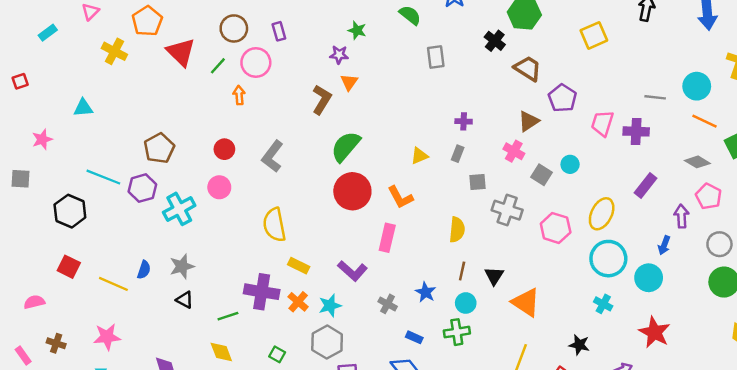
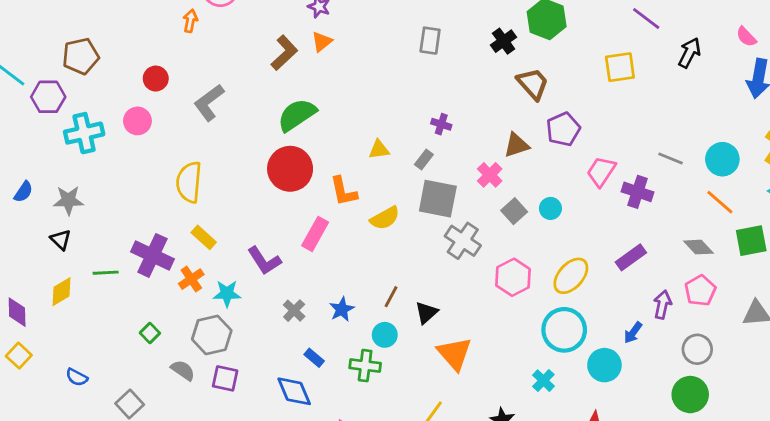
gray square: (478, 182) -> (438, 199), size x1.8
yellow semicircle: (457, 230) -> (385, 218), moved, turned 40
yellow diamond: (221, 352) -> (61, 292), moved, turned 65

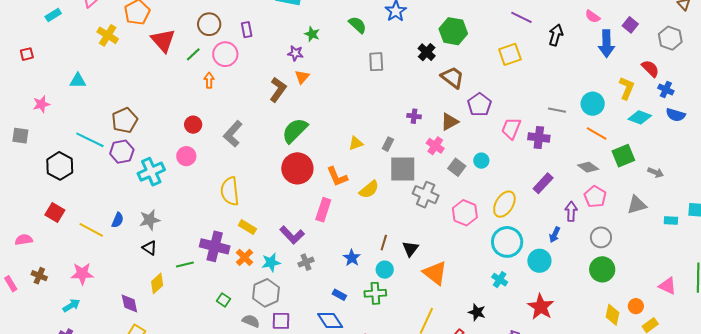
brown pentagon: (81, 56) -> (125, 120), moved
purple cross: (441, 124) -> (414, 116), moved
gray cross: (294, 311) -> (306, 262), moved, turned 35

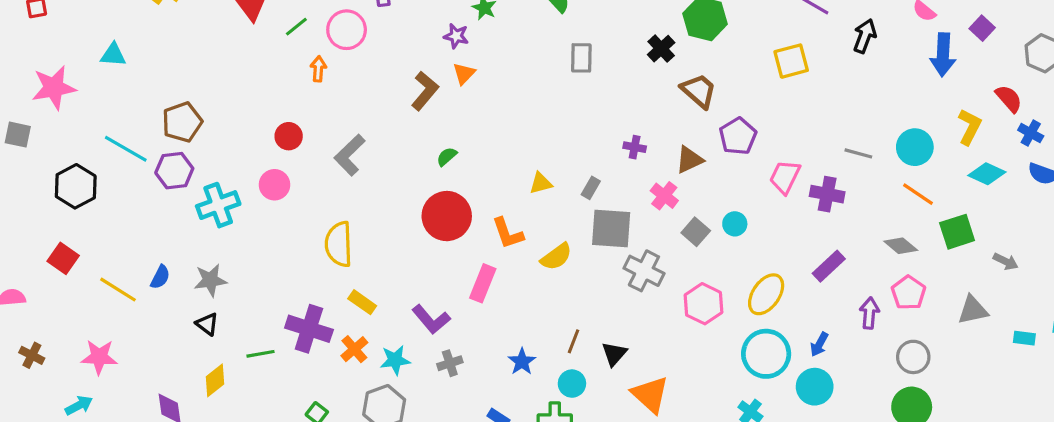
pink star: (41, 104) -> (54, 88), size x1.6
green semicircle: (295, 130) -> (447, 157), size x0.5
blue arrow: (555, 235) -> (819, 344), moved

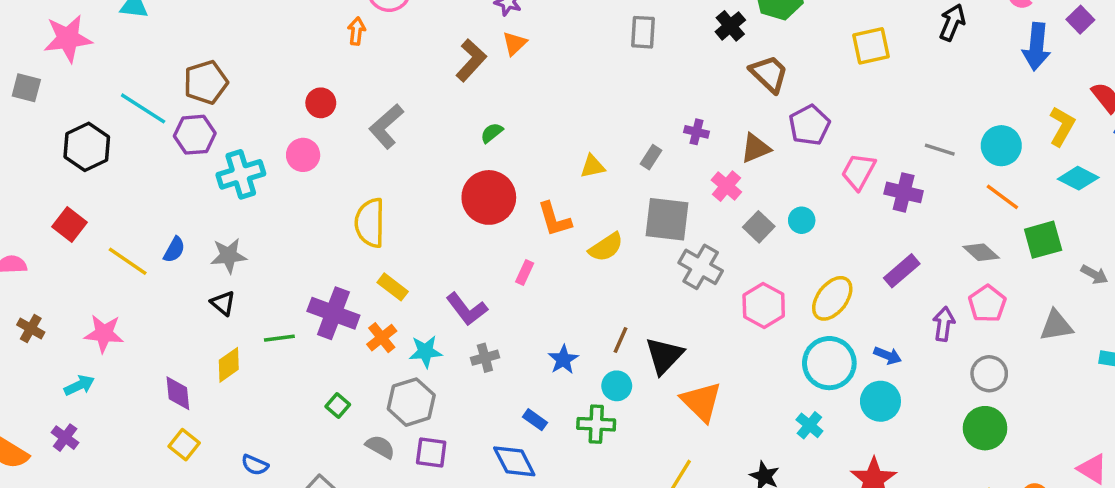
gray rectangle: (591, 188) -> (651, 157), moved
pink rectangle: (483, 283) -> (525, 272), size x0.6
blue arrow: (819, 344) -> (888, 355), turned -100
black triangle: (614, 354) -> (664, 356), size x1.4

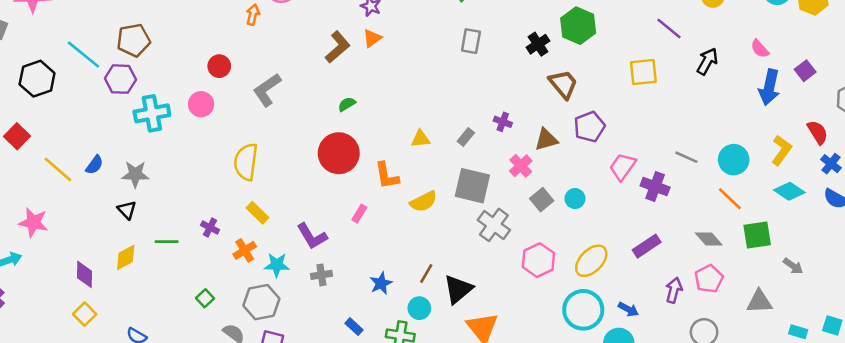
purple cross: (333, 313) -> (210, 227), size x0.5

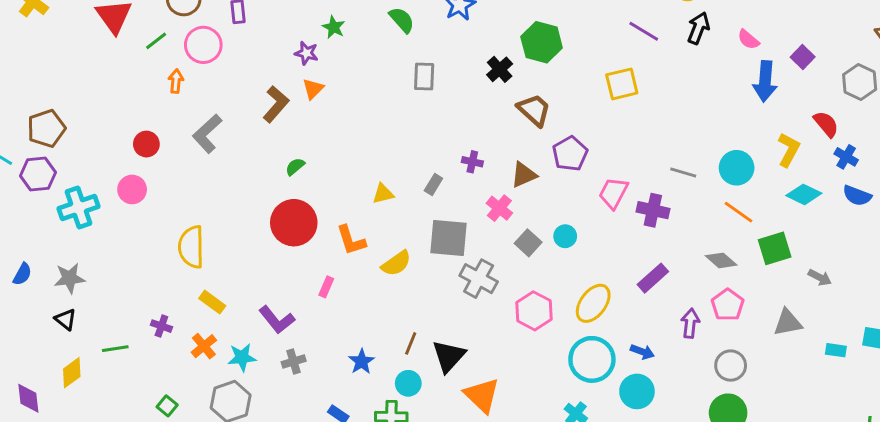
black arrow: (707, 61) -> (698, 28), moved
gray L-shape: (267, 90) -> (207, 134), moved

